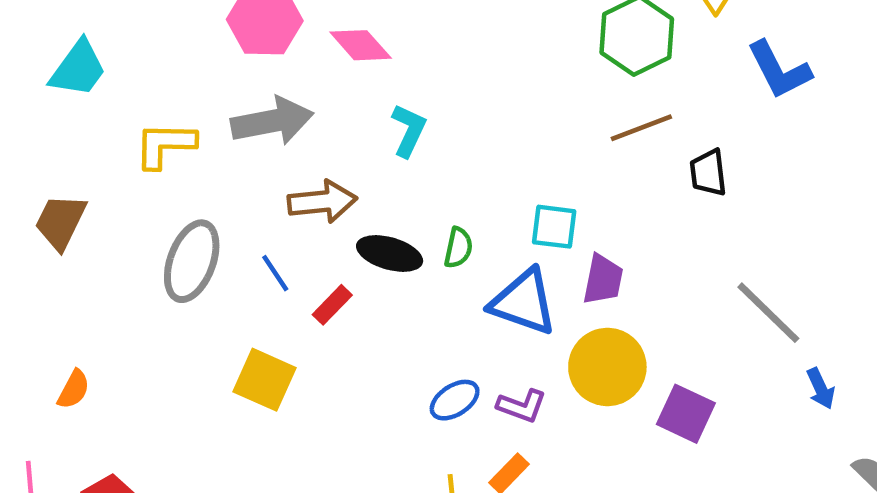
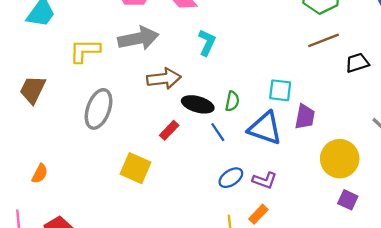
black trapezoid: (708, 173) -> (357, 63), turned 80
blue line: (275, 273) -> (218, 132), moved
yellow circle: (607, 367) -> (340, 159), moved
purple square: (686, 414) -> (348, 200), moved, size x0.7

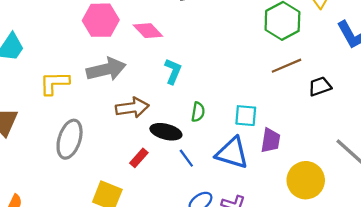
green semicircle: (232, 101) -> (198, 112), moved

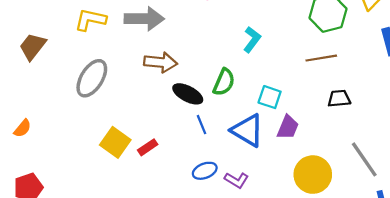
cyan L-shape: (173, 71) -> (252, 40), moved
black trapezoid: (320, 86) -> (339, 98), moved
green semicircle: (198, 112) -> (224, 82), size x1.4
red rectangle: (139, 158) -> (148, 147), moved

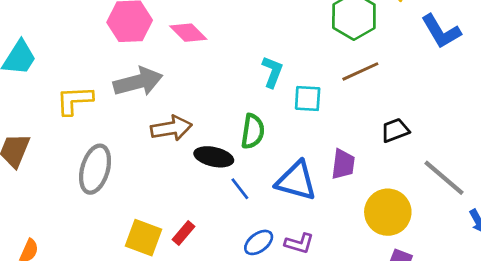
cyan square: (270, 97) -> (308, 98), moved
black trapezoid: (339, 98) -> (395, 130), moved

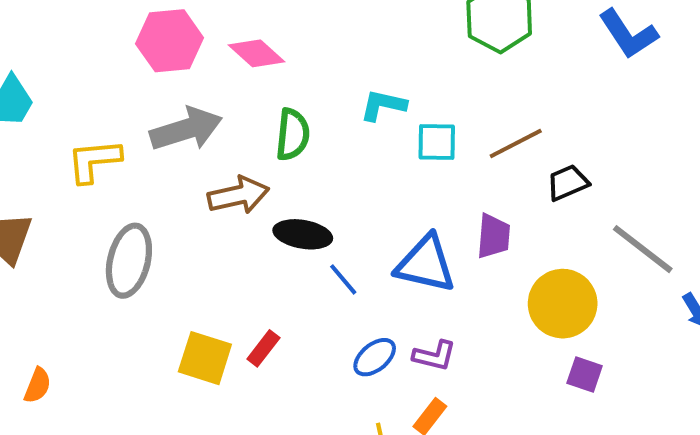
brown line: (360, 71) -> (516, 144), moved
cyan L-shape: (272, 72) -> (383, 105), turned -96
green semicircle: (253, 131) -> (293, 134), moved

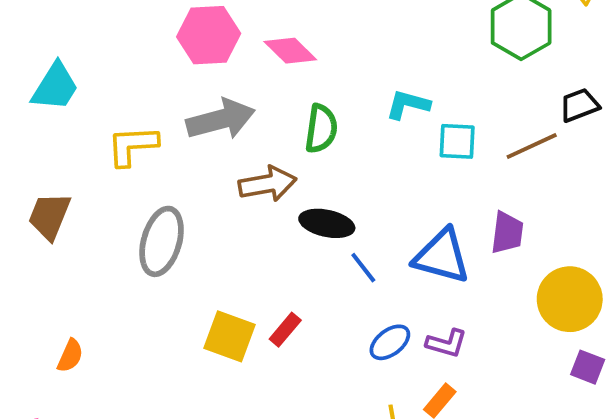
black trapezoid: (568, 183) -> (579, 105), moved

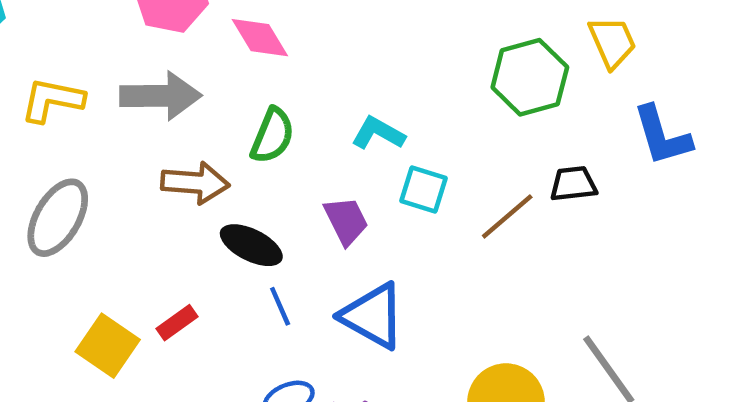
brown line: (532, 146) -> (507, 216), turned -30
purple trapezoid: (507, 233) -> (346, 221), moved, turned -48
red rectangle: (285, 330) -> (177, 323), moved

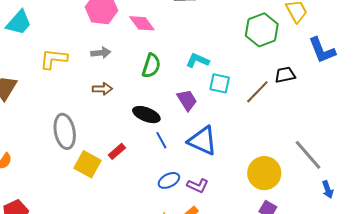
gray arrow: (161, 96) -> (101, 53), size x0.6
brown arrow: (195, 183) -> (102, 89), moved, size x0.7
gray ellipse: (58, 218) -> (65, 131), moved, turned -36

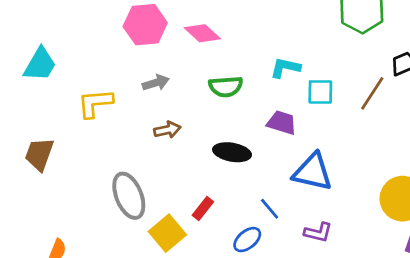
green semicircle: (151, 66) -> (226, 87), turned 80
purple trapezoid: (187, 100) -> (282, 123), turned -30
blue line: (161, 140) -> (270, 209), moved
yellow square: (87, 164) -> (167, 233), turned 32
blue ellipse: (169, 180) -> (247, 240), moved

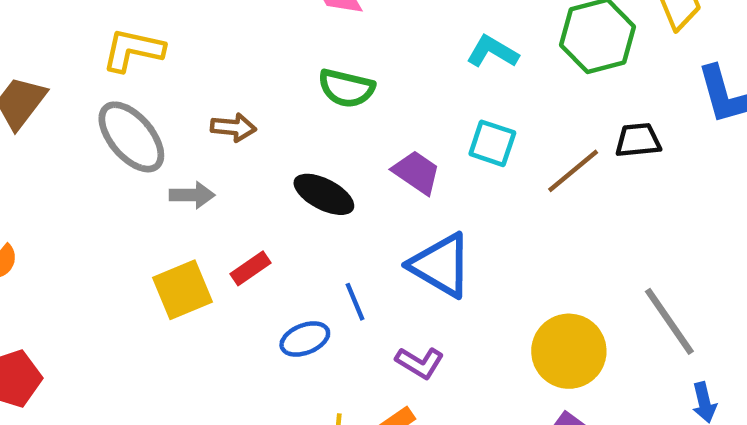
cyan L-shape: (285, 68) -> (492, 52), moved
gray arrow: (156, 83) -> (192, 195), moved
gray ellipse: (129, 196) -> (131, 137), moved, turned -36

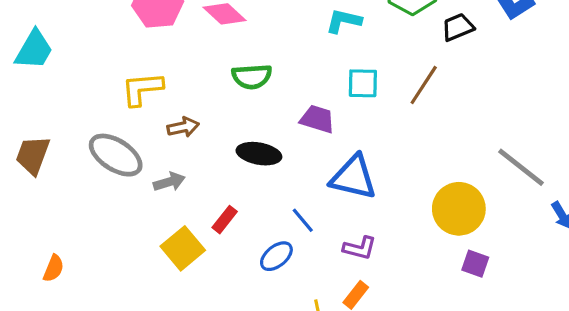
yellow L-shape: (133, 50) -> (142, 89), moved
black trapezoid: (638, 140) -> (458, 27), moved

